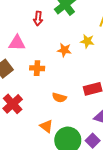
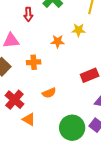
orange semicircle: (59, 98) -> (49, 93), moved, turned -32
orange triangle: (46, 126) -> (29, 119), moved

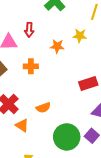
red arrow: (28, 14) -> (29, 30), moved
orange semicircle: (49, 93) -> (43, 108), moved

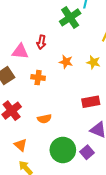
yellow star: (80, 36) -> (93, 62), moved
orange triangle: (22, 125) -> (21, 145), moved

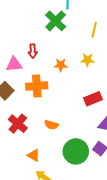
orange cross: (38, 78) -> (37, 86), size x1.5
orange semicircle: (44, 119) -> (51, 125), turned 40

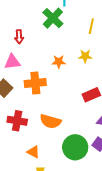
red arrow: (33, 51) -> (19, 37), moved
red cross: (18, 124) -> (17, 121), turned -30
orange semicircle: (51, 125) -> (51, 121), size x1.5

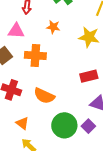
yellow star: (85, 56) -> (89, 37), size x1.5
orange star: (59, 62) -> (53, 27), moved

